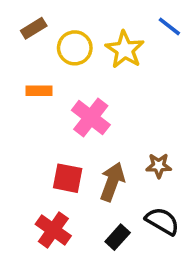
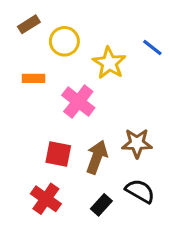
blue line: (169, 26) -> (152, 47), moved
yellow star: (125, 50) -> (109, 63), moved
brown star: (159, 166) -> (137, 143), size x1.4

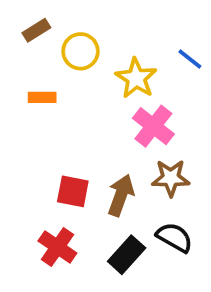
pink cross: (78, 102) -> (153, 126), moved
black rectangle: (101, 205) -> (127, 255), size x1.4

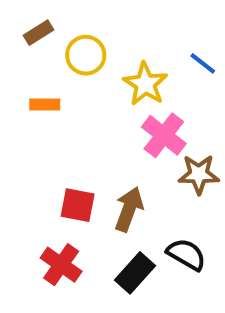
brown star: (171, 178) -> (199, 174), moved

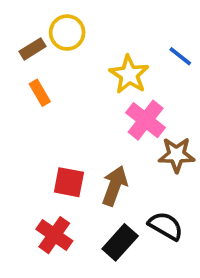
brown rectangle: (39, 33) -> (32, 49), moved
yellow circle: (86, 55) -> (67, 33), moved
orange rectangle: (45, 104) -> (40, 93), turned 60

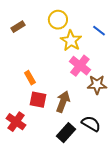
yellow circle: (67, 33) -> (58, 20), moved
orange rectangle: (40, 93) -> (30, 78), moved
red cross: (54, 235) -> (16, 122), moved

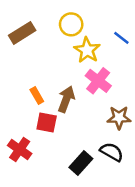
brown rectangle: (18, 27) -> (22, 33), size x1.5
brown star: (97, 85) -> (119, 118), moved
brown arrow: (63, 102) -> (66, 99), moved

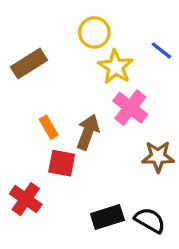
brown rectangle: (22, 33) -> (29, 64), moved
black semicircle: (112, 152) -> (150, 220), moved
black rectangle: (81, 163) -> (107, 217), turned 30

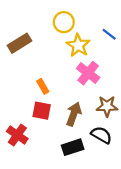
orange rectangle: (49, 127) -> (43, 86), moved
brown arrow: (88, 132) -> (74, 114), moved
black semicircle: (150, 220) -> (101, 135), moved

